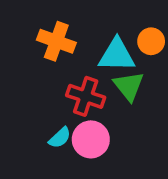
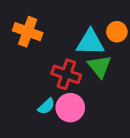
orange cross: (56, 41) -> (28, 32), moved

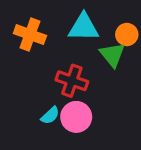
cyan triangle: (90, 42) -> (83, 27), moved
green triangle: (100, 66) -> (112, 55), moved

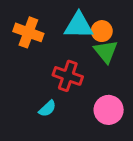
orange circle: (127, 35) -> (102, 31), moved
pink circle: (76, 117) -> (109, 110), moved

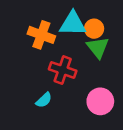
orange cross: (28, 32) -> (41, 35), moved

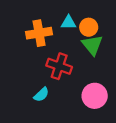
cyan triangle: (73, 24) -> (69, 22), size x0.6
orange cross: (41, 35) -> (39, 33), turned -30

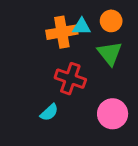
orange circle: (89, 27) -> (111, 21), moved
orange cross: (39, 33) -> (62, 32), moved

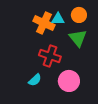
orange cross: (62, 32) -> (44, 23), turned 35
pink circle: (113, 114) -> (69, 81), moved

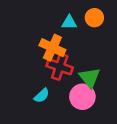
orange cross: (44, 23) -> (52, 48), moved
green triangle: (78, 38) -> (90, 78), moved

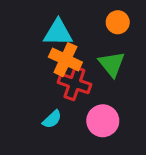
cyan triangle: (69, 22) -> (58, 33), moved, size x1.5
green triangle: (90, 78) -> (112, 64), moved

